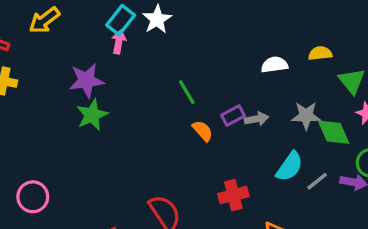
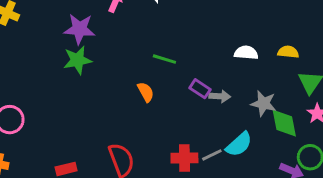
green line: (187, 92) -> (164, 59), turned -55
purple rectangle: (233, 116) -> (200, 89), turned 48
orange semicircle: (203, 131) -> (146, 92), moved
gray line: (317, 181) -> (212, 155), moved

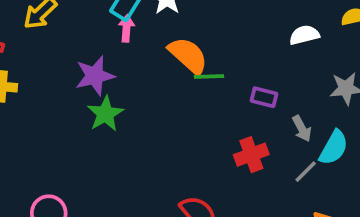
orange semicircle: (146, 92) -> (188, 55), moved, size x1.6
gray arrow: (220, 96) -> (302, 129), moved, turned 78
red cross: (184, 158) -> (251, 155), moved

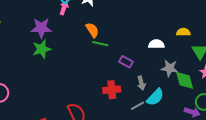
white semicircle: (304, 35) -> (156, 44), moved
orange semicircle: (188, 55) -> (92, 30), size x0.7

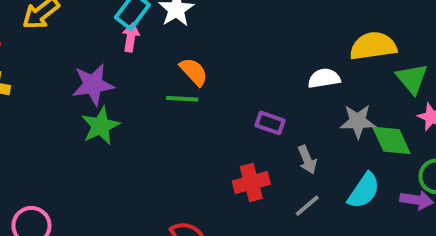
yellow semicircle: (183, 32) -> (373, 46), size x1.6
green line: (100, 44) -> (182, 99), moved
cyan semicircle: (155, 97) -> (364, 191), moved

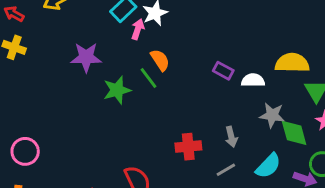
pink arrow: (131, 37) -> (138, 29), moved
green line: (182, 99) -> (149, 78), turned 40
purple rectangle: (270, 123) -> (223, 71), moved
green star: (101, 126) -> (117, 90), moved

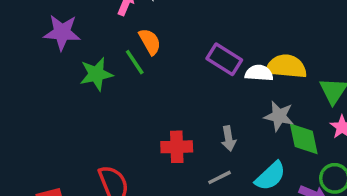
yellow semicircle: (292, 63) -> (286, 66), moved
purple rectangle: (223, 71) -> (224, 59), size x1.4

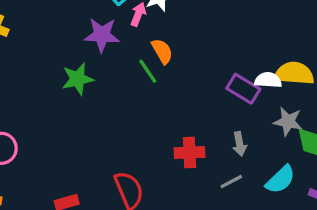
purple star: (62, 32) -> (102, 35), moved
purple rectangle: (224, 59) -> (243, 89), moved
green star: (96, 74) -> (78, 79), moved

